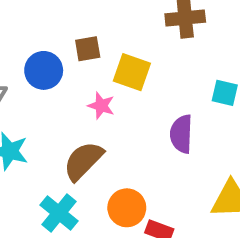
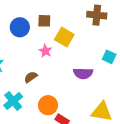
purple semicircle: (181, 134) -> (83, 73), turned -102
brown semicircle: (83, 161) -> (31, 77), size x0.6

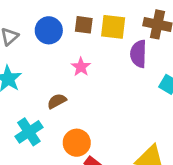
yellow square: (64, 37) -> (113, 27), moved, turned -30
purple semicircle: (83, 73) -> (138, 54), moved, turned 84

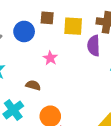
brown square: (84, 25) -> (47, 18), moved
brown semicircle: (57, 101) -> (33, 85), turned 48

